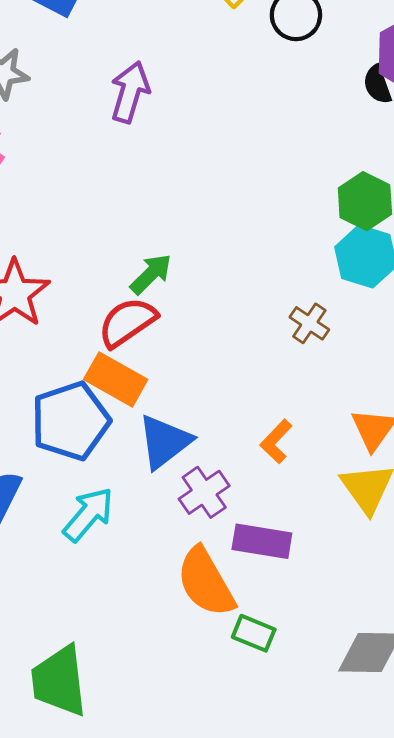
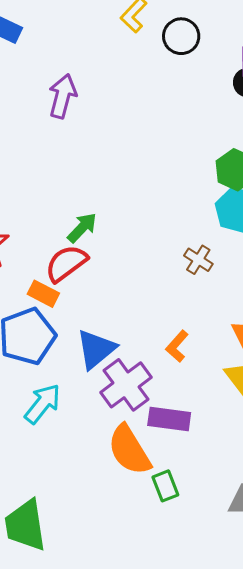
orange rectangle: (116, 379) -> (43, 294), moved, size x0.7
purple cross: (204, 492) -> (126, 385), size x1.4
green rectangle: (254, 633) -> (165, 486), turned 48

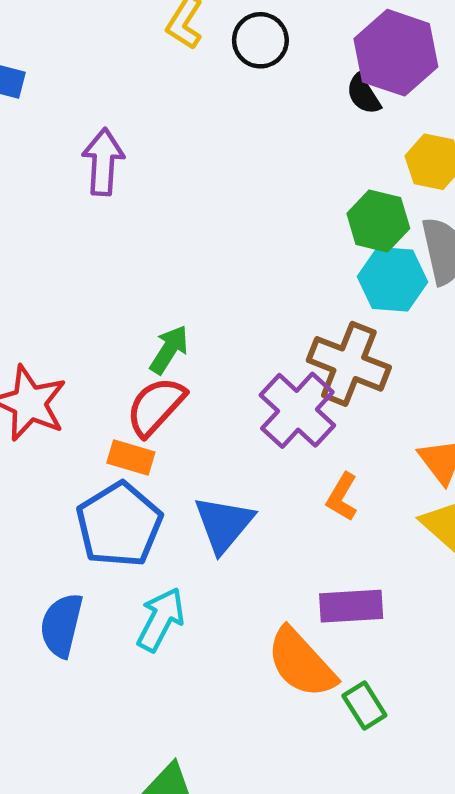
brown cross: (198, 260) -> (349, 364), size x1.8
purple cross: (126, 385) -> (297, 410), moved

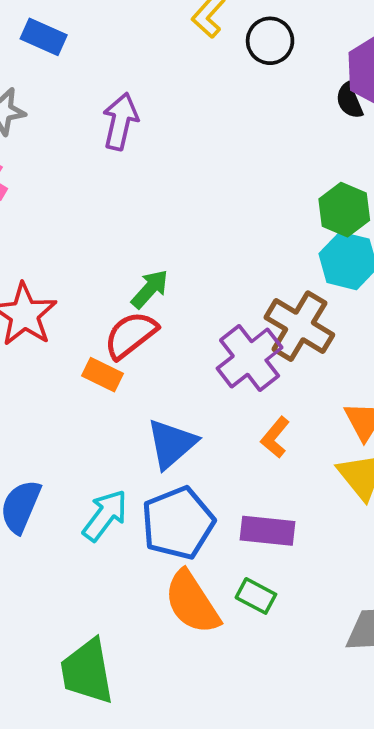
blue pentagon: (119, 525) -> (178, 523), moved
orange semicircle: (301, 663) -> (192, 602), moved
green rectangle: (364, 705) -> (256, 596), moved, turned -39

